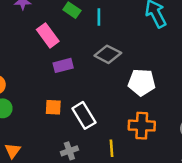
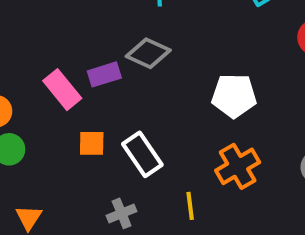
pink rectangle: (48, 35) -> (62, 90), moved
gray diamond: (108, 54) -> (148, 53), moved
orange cross: (142, 126) -> (238, 166), turned -30

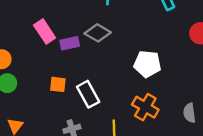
pink rectangle: (62, 90) -> (45, 31), moved
orange cross: (238, 166) -> (145, 107), turned -35

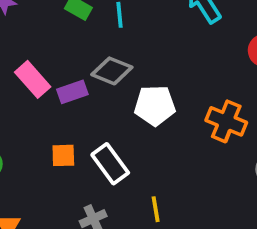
white pentagon: (147, 64) -> (155, 105), moved
orange cross: (145, 107) -> (226, 121), moved

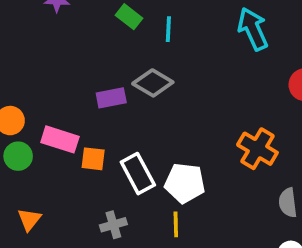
pink rectangle: (33, 79) -> (60, 139), moved, turned -39
white pentagon: (155, 105) -> (185, 183), moved

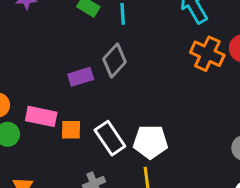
gray diamond: (153, 83) -> (114, 61), turned -72
orange cross: (257, 149) -> (207, 54), moved

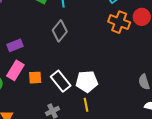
purple rectangle: (81, 77) -> (15, 45), moved
pink rectangle: (41, 116) -> (15, 70), turned -66

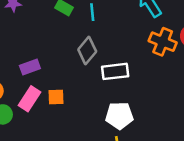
orange square: (35, 78) -> (56, 97), moved
white rectangle: (61, 81) -> (115, 71), moved, turned -60

